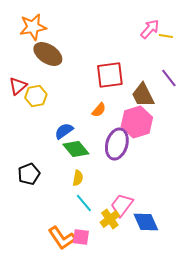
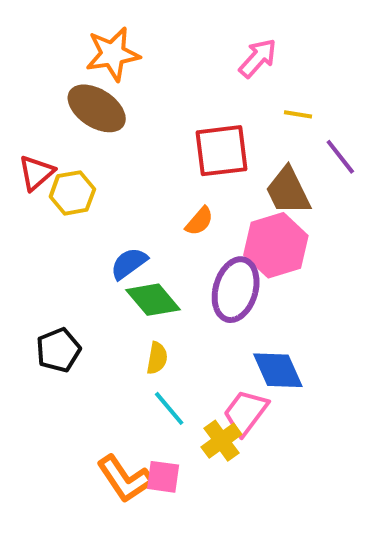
orange star: (33, 27) -> (113, 54), moved
pink arrow: (150, 29) -> (258, 58), moved
yellow line: (166, 36) -> (298, 114), moved
blue diamond: (146, 222) -> (278, 370), moved

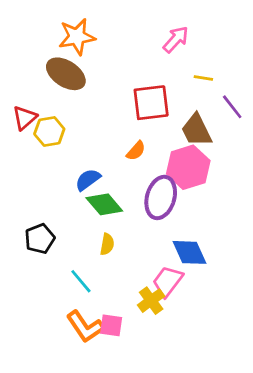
cyan line: (169, 408) -> (81, 281), moved

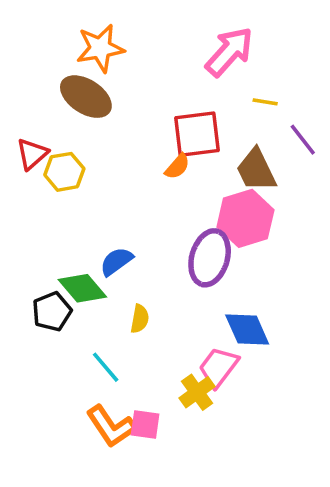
pink arrow: (176, 39) -> (229, 52), size x1.4
orange semicircle: (136, 151) -> (177, 166), moved
blue semicircle: (88, 180) -> (116, 261), moved
green diamond: (104, 204) -> (82, 288), moved

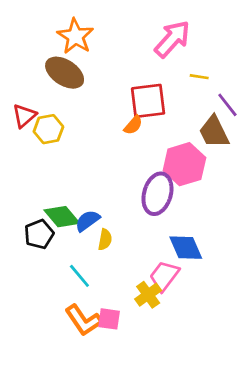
orange star: (100, 48) -> (75, 36), turned -30
brown trapezoid: (256, 170) -> (214, 132), moved
blue semicircle: (116, 261) -> (87, 221), moved

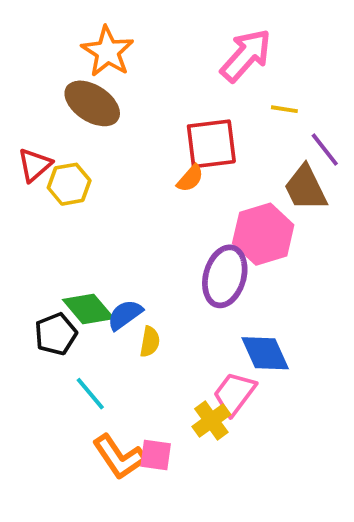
cyan line: (79, 276) -> (90, 394), moved

